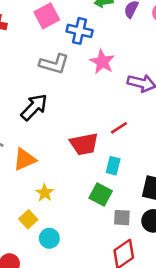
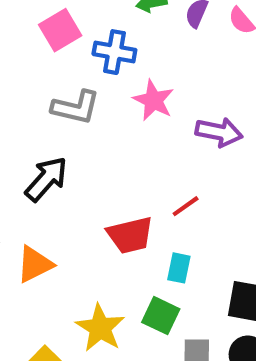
yellow star: (45, 193) -> (100, 328), moved, size x1.6

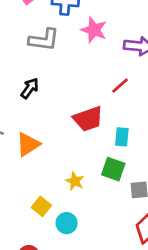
black arrow: (46, 179) -> (30, 88), size x0.7
red line: (186, 206) -> (120, 86), moved
yellow star: (100, 328) -> (75, 181), size x0.6

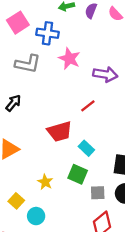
cyan rectangle: (122, 137) -> (86, 148), turned -56

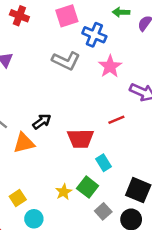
black arrow: (13, 103) -> (42, 121), moved
yellow star: (45, 182) -> (64, 192), moved
gray square: (98, 193) -> (103, 211), turned 35

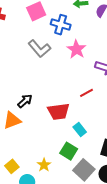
gray L-shape: (66, 61) -> (39, 49), turned 30
yellow star: (64, 192) -> (44, 165), moved
gray square: (103, 211) -> (84, 170), size x1.5

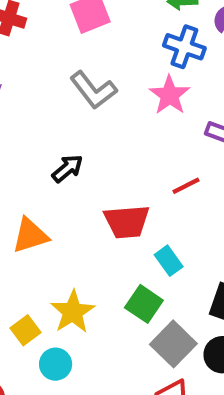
blue cross: (61, 25) -> (184, 47), moved
black arrow: (25, 101) -> (67, 168), moved
yellow star: (44, 165) -> (73, 312), moved, size x1.5

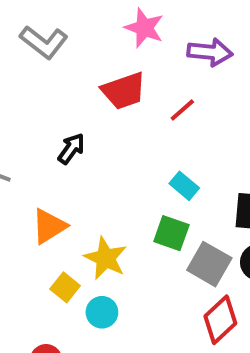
gray L-shape: (93, 90) -> (44, 42), moved
black arrow: (67, 168) -> (71, 149), moved
red trapezoid: (127, 222) -> (124, 91), moved
orange triangle: (30, 235) -> (49, 226), moved

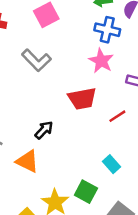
orange triangle: (49, 226) -> (27, 161), moved, turned 50
green square: (171, 233) -> (86, 192), moved

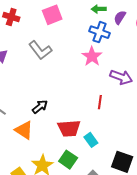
red trapezoid: (82, 99) -> (69, 128), moved
red line: (117, 116) -> (100, 102), turned -56

